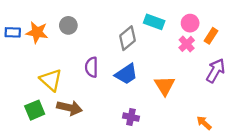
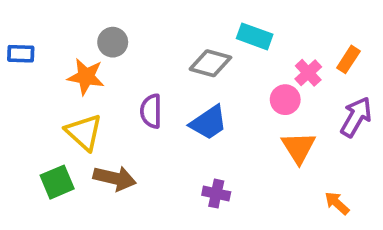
pink circle: (190, 23) -> (285, 100), moved
orange star: (37, 32) -> (86, 77), moved
gray diamond: (127, 38) -> (210, 63), turned 55
orange triangle: (165, 86) -> (299, 148), moved

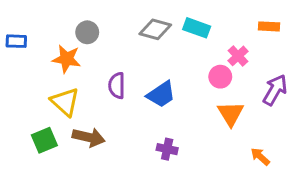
orange rectangle: (348, 59) -> (269, 26), moved, turned 60
gray diamond: (210, 63) -> (155, 29), moved

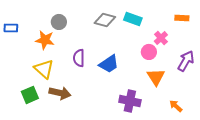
purple cross: (167, 149) -> (130, 101), moved, size x1.5

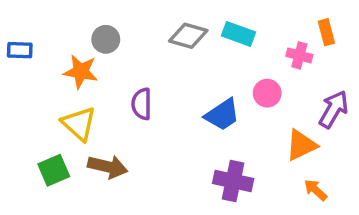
orange rectangle: (182, 18) -> (326, 32), turned 72
pink cross: (161, 38) -> (299, 55), moved, turned -32
blue trapezoid: (109, 64) -> (222, 115), moved
orange triangle: (156, 77) -> (301, 145), moved, turned 36

